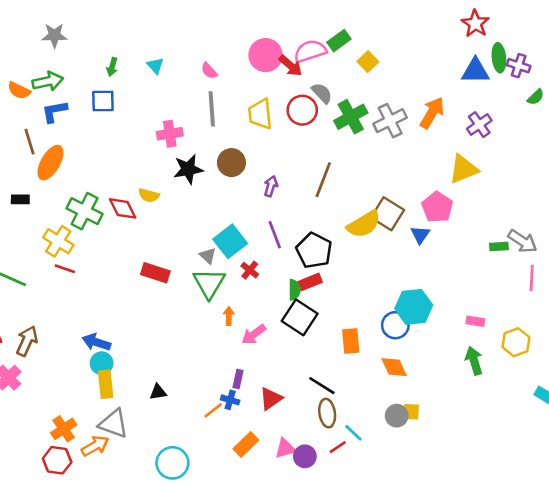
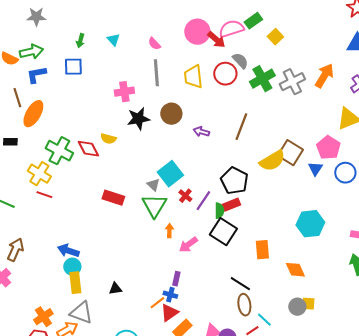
purple arrow: (271, 186) -> (201, 132), turned -91
purple line: (275, 235) -> (203, 201), moved, turned 55
blue circle: (395, 325) -> (345, 173), moved
red triangle: (271, 399) -> (169, 313), moved

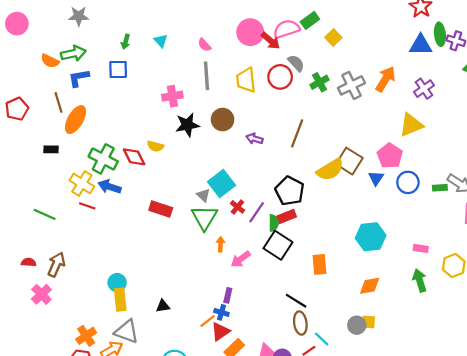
green cross: (262, 79) -> (319, 82), size x0.7
blue arrow: (68, 251) -> (110, 187), moved
orange diamond: (295, 270) -> (370, 286), moved, turned -75

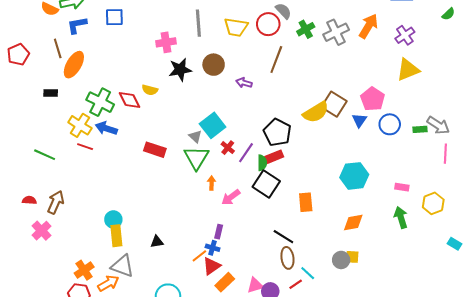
yellow trapezoid: (246, 80) -> (236, 27), turned -75
yellow triangle: (411, 125) -> (408, 70), moved
brown line: (297, 133) -> (276, 60), moved

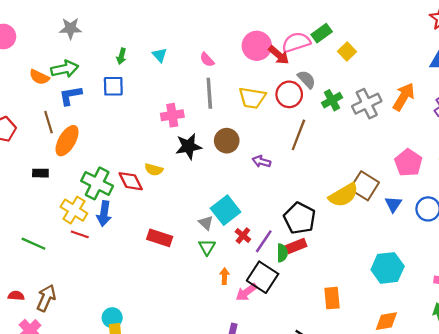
pink pentagon: (372, 99) -> (408, 163), moved
blue arrow: (106, 128) -> (104, 214), turned -100
green triangle: (196, 158) -> (207, 247), size x0.6
black square: (266, 184) -> (263, 277), moved

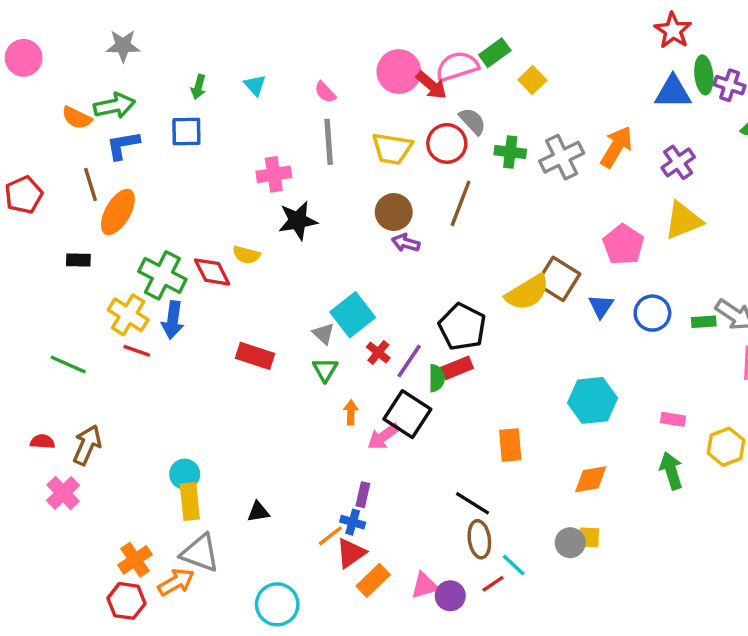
green cross: (332, 100) -> (510, 152), turned 36
brown circle: (227, 141) -> (394, 212), moved

